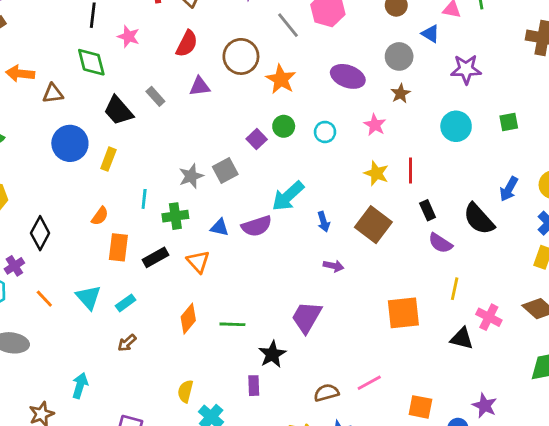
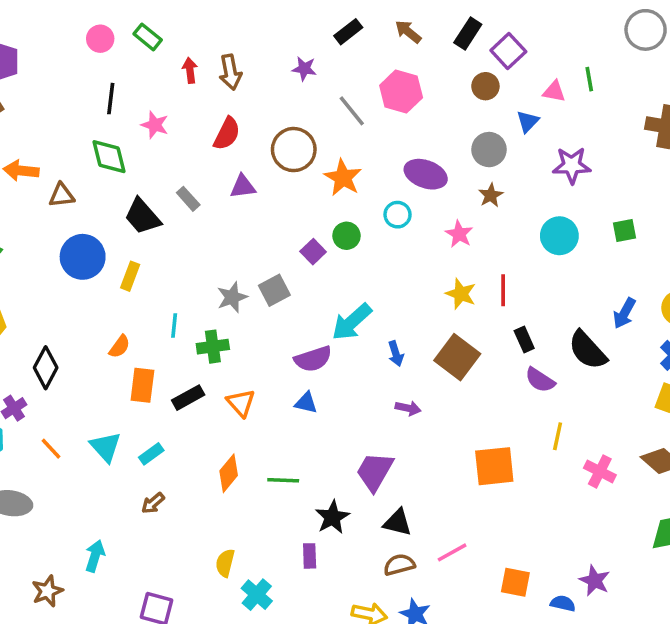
blue triangle: (430, 34) -> (528, 121), turned 42
cyan circle: (325, 132) -> (398, 215), moved
blue triangle: (220, 227) -> (306, 403), moved
black triangle: (462, 339) -> (398, 522), moved

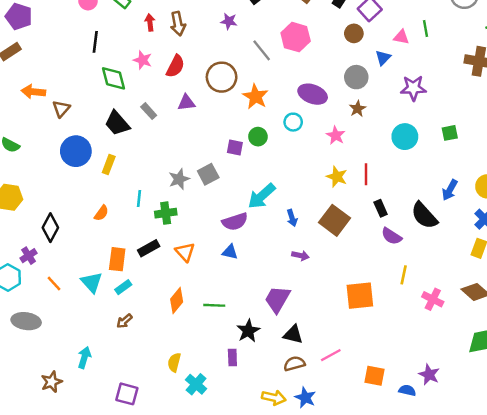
pink star: (155, 125) -> (143, 60), moved
green diamond: (109, 157) -> (113, 78), moved
brown triangle: (61, 195) -> (61, 109), turned -42
purple square: (313, 252) -> (235, 148), turned -35
orange rectangle: (142, 385) -> (117, 259), moved

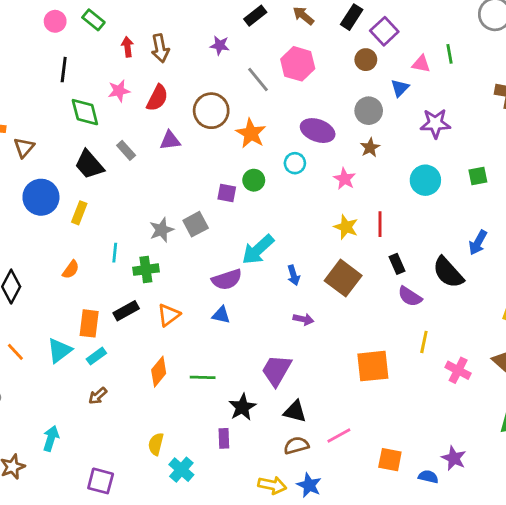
pink star: (143, 60) -> (119, 91), turned -30
orange triangle: (185, 252) -> (169, 315), turned 35
cyan triangle: (92, 282) -> (59, 350), turned 35

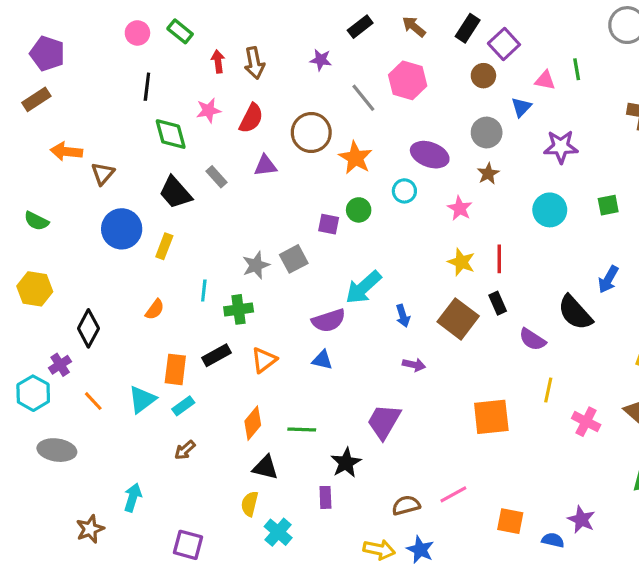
black rectangle: (397, 264) -> (498, 303), moved
black triangle: (295, 411) -> (265, 467), moved

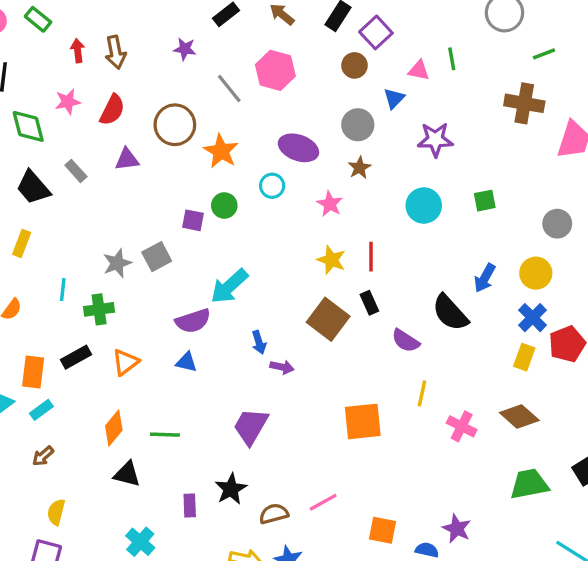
blue arrow: (403, 316) -> (259, 342), moved
black star: (346, 463) -> (231, 489), moved
yellow semicircle: (250, 504) -> (56, 512), moved

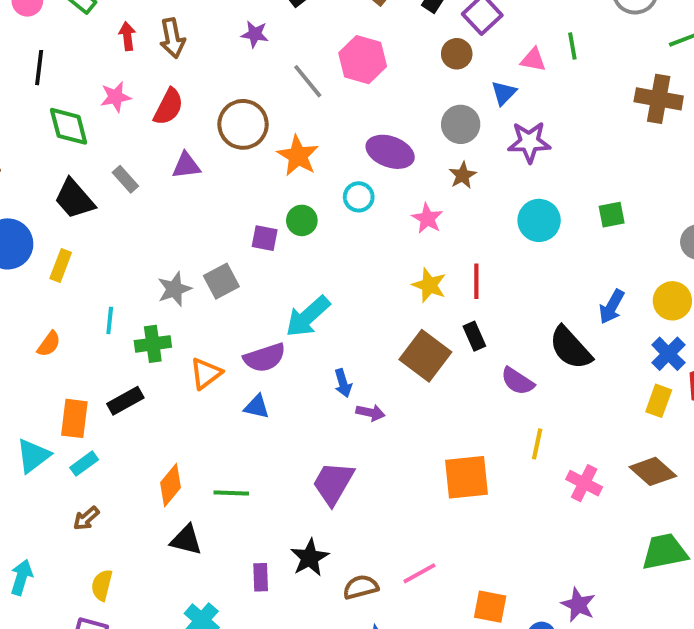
purple star: (435, 140) -> (529, 142), moved
orange triangle: (125, 362) -> (206, 373), moved

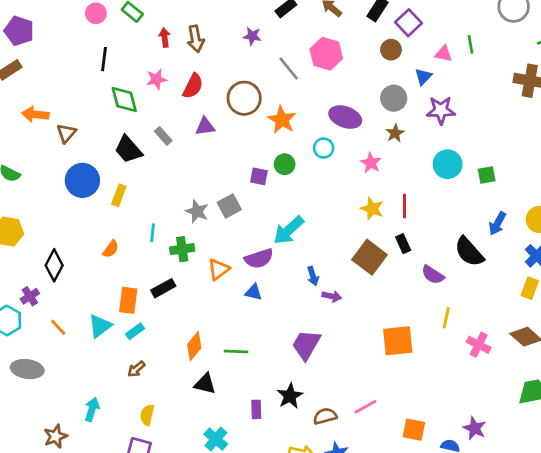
green square: (612, 215) -> (487, 175), moved
gray star: (174, 289) -> (197, 211), turned -30

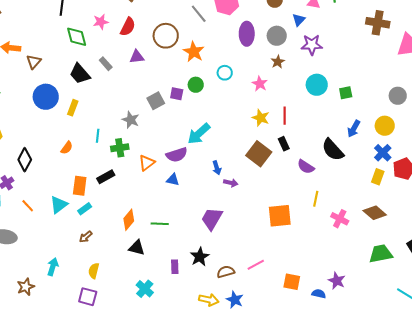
purple ellipse: (345, 117) -> (247, 34), moved, turned 70
gray square: (229, 206) -> (156, 101), moved

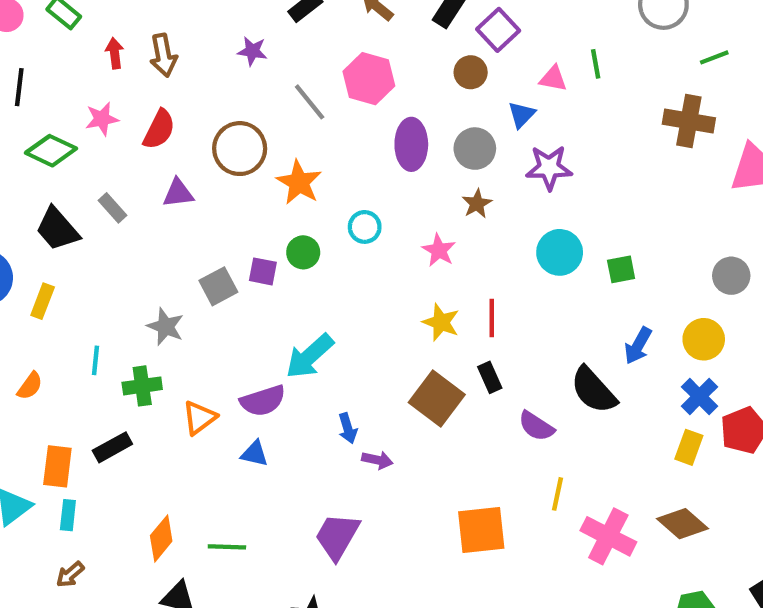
green diamond: (77, 37) -> (51, 151), turned -50
cyan rectangle: (85, 209) -> (68, 515), turned -48
pink cross: (340, 219) -> (608, 536), size x1.4

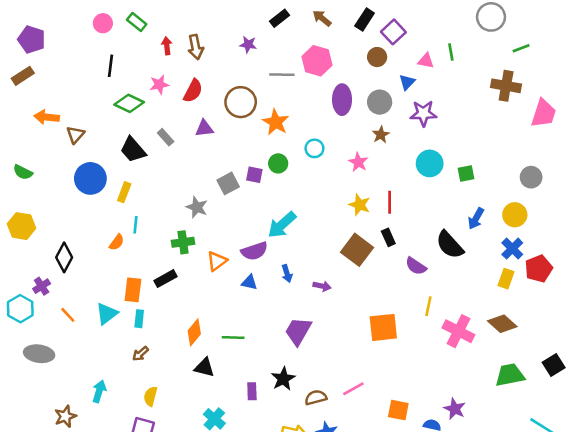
gray line: (310, 102) -> (282, 75), turned -50
cyan line: (96, 360) -> (135, 225), moved
blue arrow: (348, 428) -> (287, 274), moved

